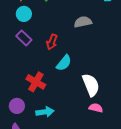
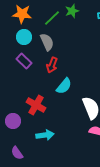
gray semicircle: (83, 22) -> (47, 42), moved, turned 78
purple circle: (17, 106) -> (13, 121), moved

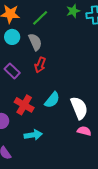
green star: (72, 11) -> (73, 11), moved
purple rectangle: (24, 61) -> (12, 71), moved
cyan semicircle: (64, 86) -> (52, 100), moved

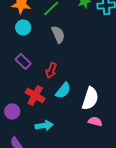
gray semicircle: (35, 42) -> (58, 34), moved
red arrow: (40, 65) -> (51, 70), moved
white semicircle: (79, 108) -> (90, 98), turned 40

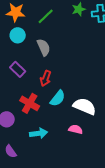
gray semicircle: (58, 34) -> (44, 47), moved
white semicircle: (90, 98) -> (85, 106), turned -85
pink semicircle: (95, 121) -> (76, 129), moved

